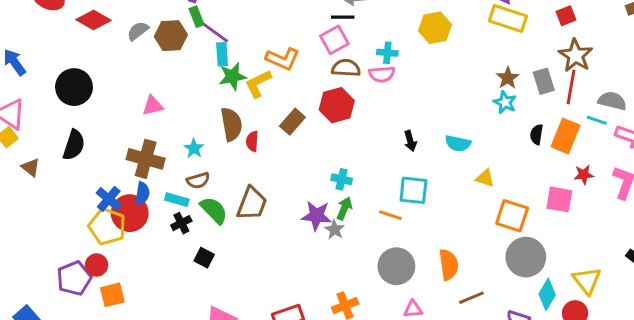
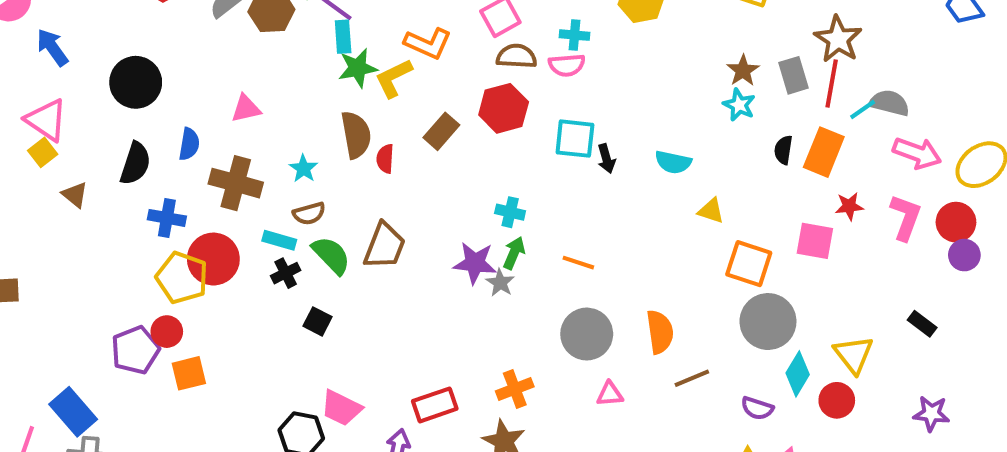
cyan line: (597, 120) -> (863, 110), moved, turned -54
cyan square: (413, 190) -> (575, 139), moved
blue semicircle: (142, 194) -> (189, 144), moved
blue cross: (109, 199) -> (167, 218), moved, turned -30

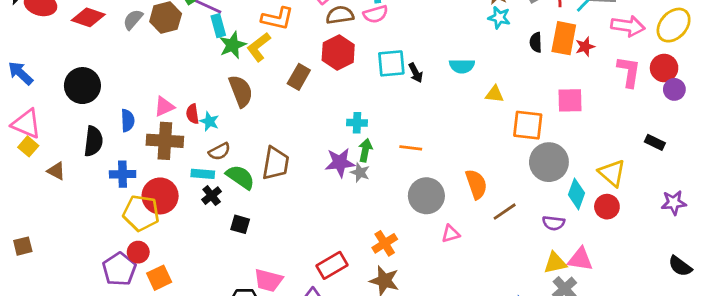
pink triangle: (246, 109) -> (164, 107), moved
red semicircle: (385, 159) -> (193, 114), moved
red star: (849, 206) -> (585, 47), moved

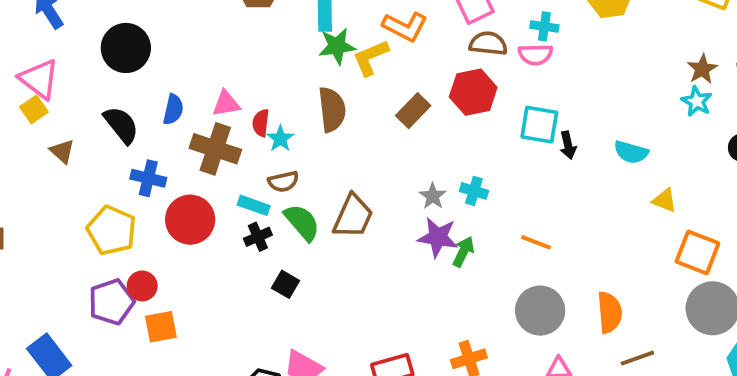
black semicircle: (93, 141) -> (121, 125), turned -60
green arrow: (365, 150) -> (463, 252), moved
gray star: (360, 172) -> (433, 196), moved
yellow pentagon: (141, 213) -> (112, 230), moved

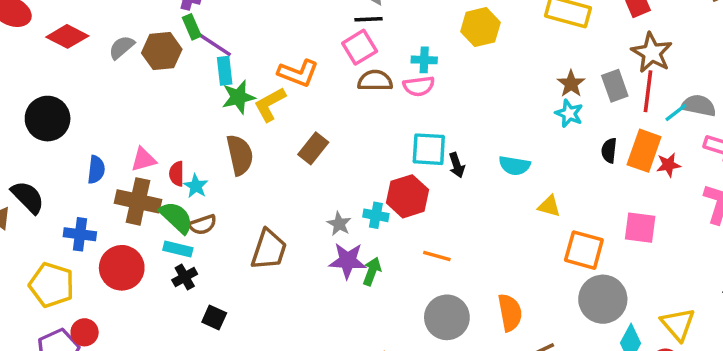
red hexagon: (473, 92) -> (408, 196), moved
black semicircle: (121, 125) -> (28, 197), moved
green semicircle: (302, 222) -> (176, 217), moved

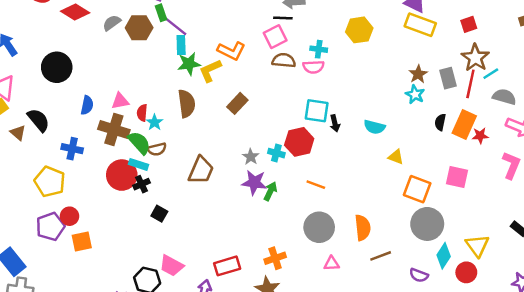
cyan line: (676, 112) -> (491, 74), moved
red circle: (122, 268) -> (122, 175), moved

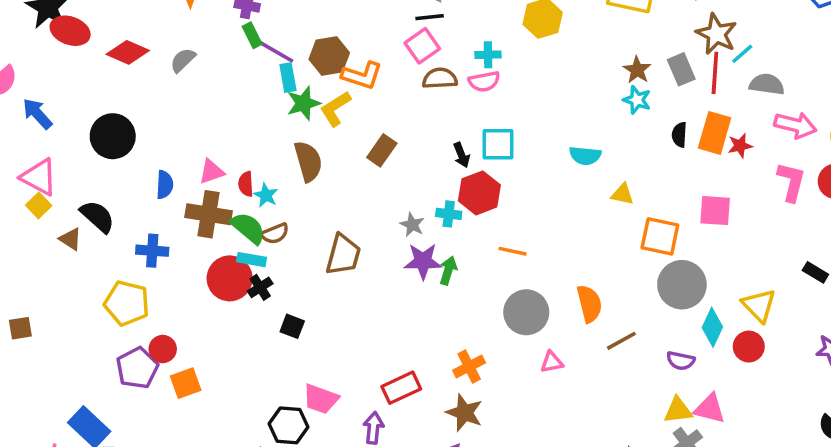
brown hexagon: (139, 28) -> (329, 56), moved
black arrow: (335, 123) -> (462, 155), moved

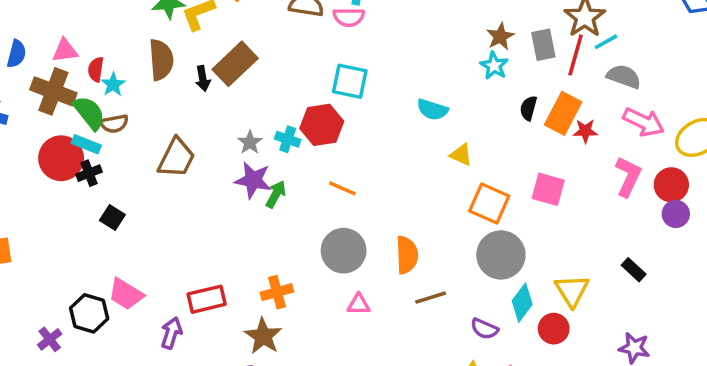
brown rectangle: (382, 150) -> (235, 64), size x1.4
black arrow: (462, 155) -> (203, 78), moved

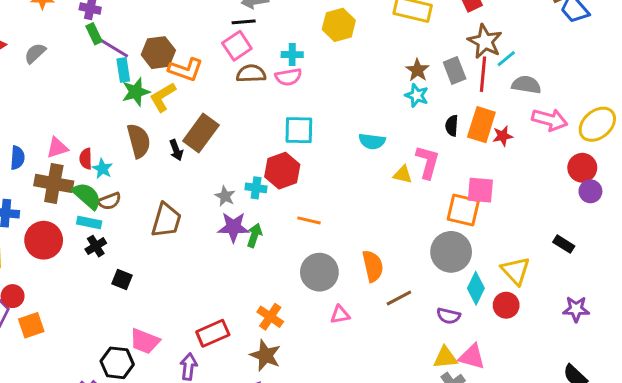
red circle: (61, 158) -> (44, 240), moved
pink L-shape: (628, 177) -> (428, 162), moved
orange square: (489, 203) -> (463, 210), moved
orange cross: (277, 292) -> (270, 317), turned -30

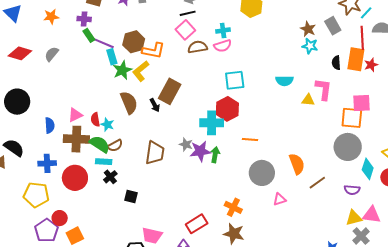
red line: (483, 74) -> (362, 38), moved
cyan cross: (256, 188) -> (212, 123), size x1.6
gray star: (225, 196) -> (186, 144), moved

